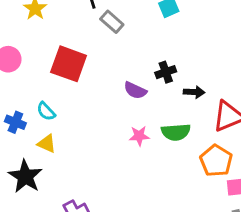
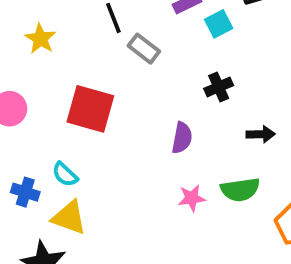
black cross: (166, 72) -> (219, 87), moved
purple semicircle: (135, 90) -> (182, 138), turned -100
yellow triangle: (47, 144) -> (69, 218), size x1.4

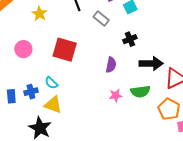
gray rectangle: (144, 49) -> (101, 18), moved
black arrow: (261, 134) -> (151, 63), size x1.6
blue cross: (25, 192) -> (31, 92), turned -32

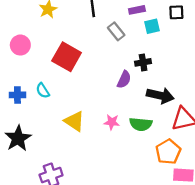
purple semicircle: (111, 65) -> (124, 79), moved
yellow triangle: (53, 105) -> (74, 121), moved

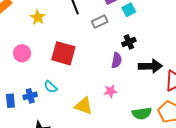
gray rectangle: (116, 31) -> (100, 22), turned -63
pink star: (112, 122) -> (110, 91), moved
green semicircle: (141, 124) -> (142, 113), moved

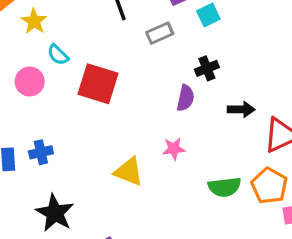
yellow star: (38, 17) -> (34, 21), moved
black arrow: (150, 66) -> (241, 109), size x0.7
cyan semicircle: (50, 87) -> (58, 55), moved

